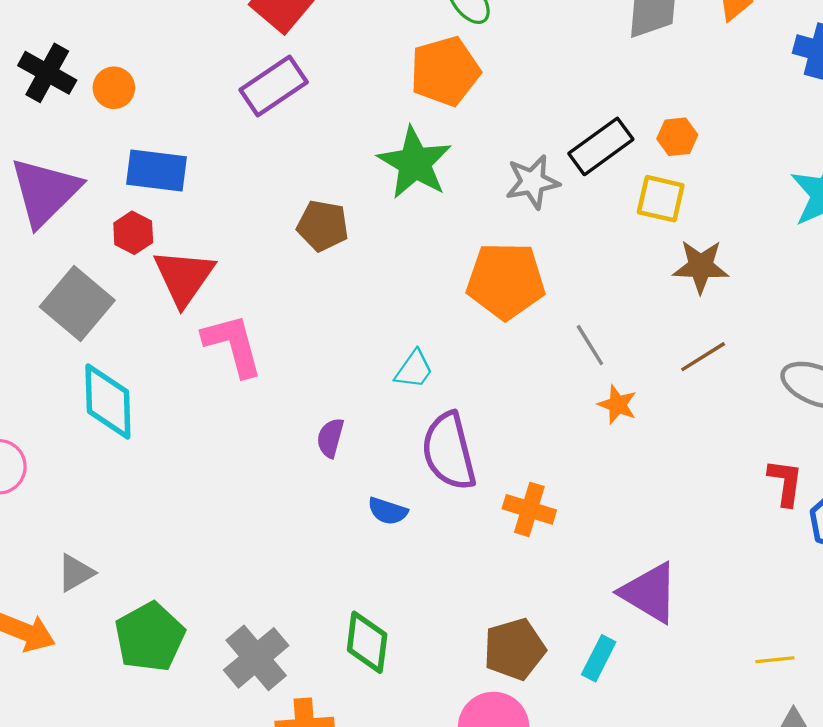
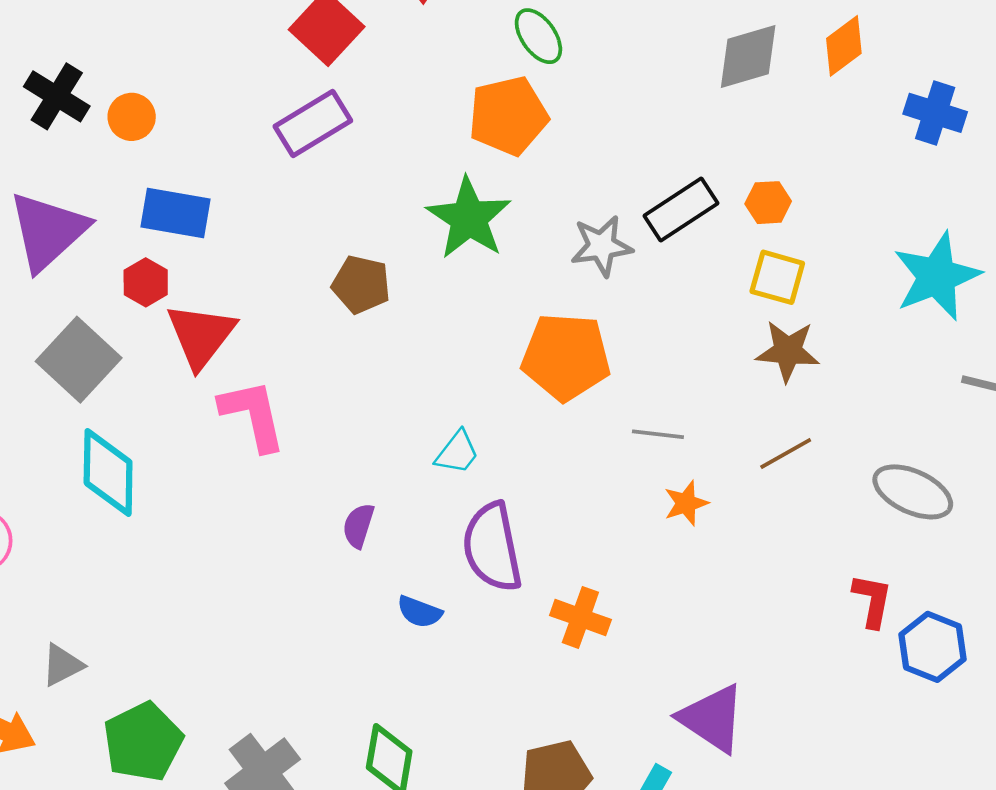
yellow square: (661, 199) -> (777, 277), moved
gray line: (590, 345) -> (658, 434), turned -54
orange star: (617, 405) -> (686, 503), turned 30

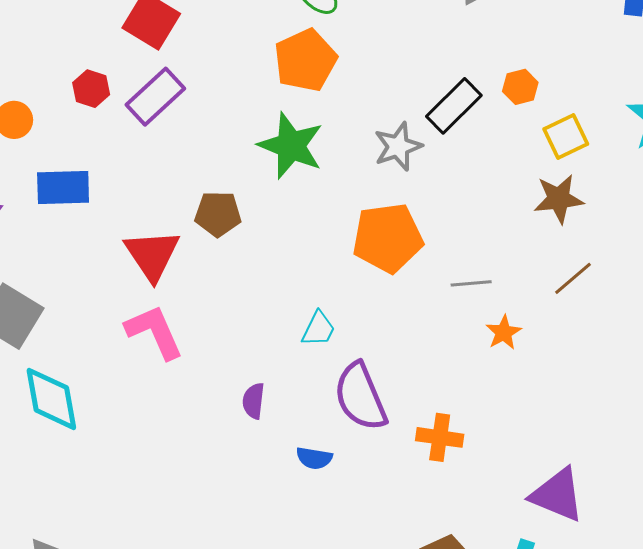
yellow square: (777, 277) -> (566, 137), moved, turned -30
red hexagon: (146, 282) -> (91, 89), moved
red triangle: (201, 336) -> (152, 255), moved

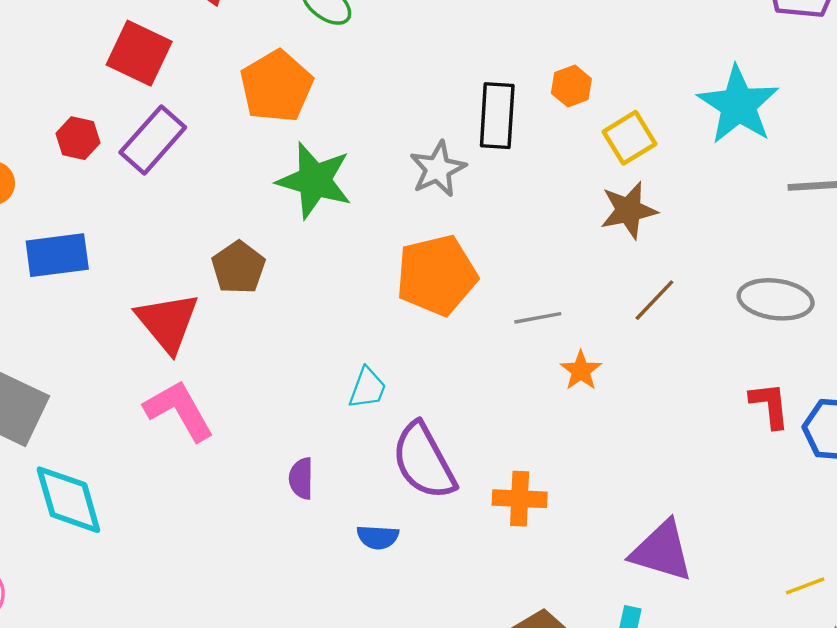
orange pentagon: (305, 60) -> (276, 86), moved
black rectangle: (454, 106) -> (497, 116), turned -36
brown pentagon: (218, 214) -> (238, 267), turned -30

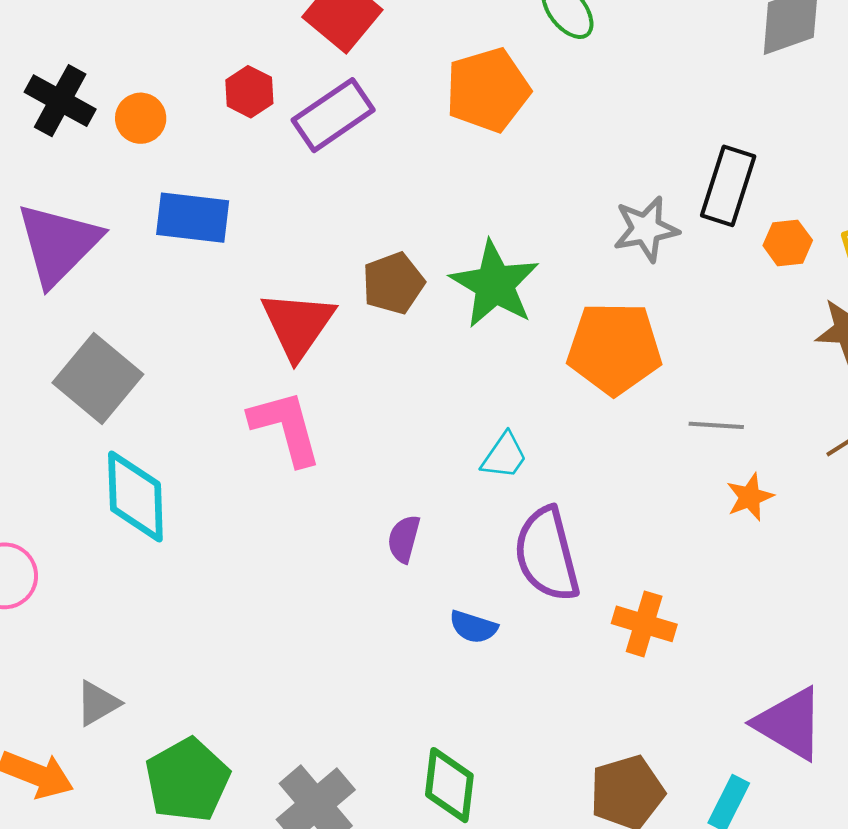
orange hexagon: (571, 86) -> (788, 243), moved
green star: (314, 180) -> (495, 284), moved

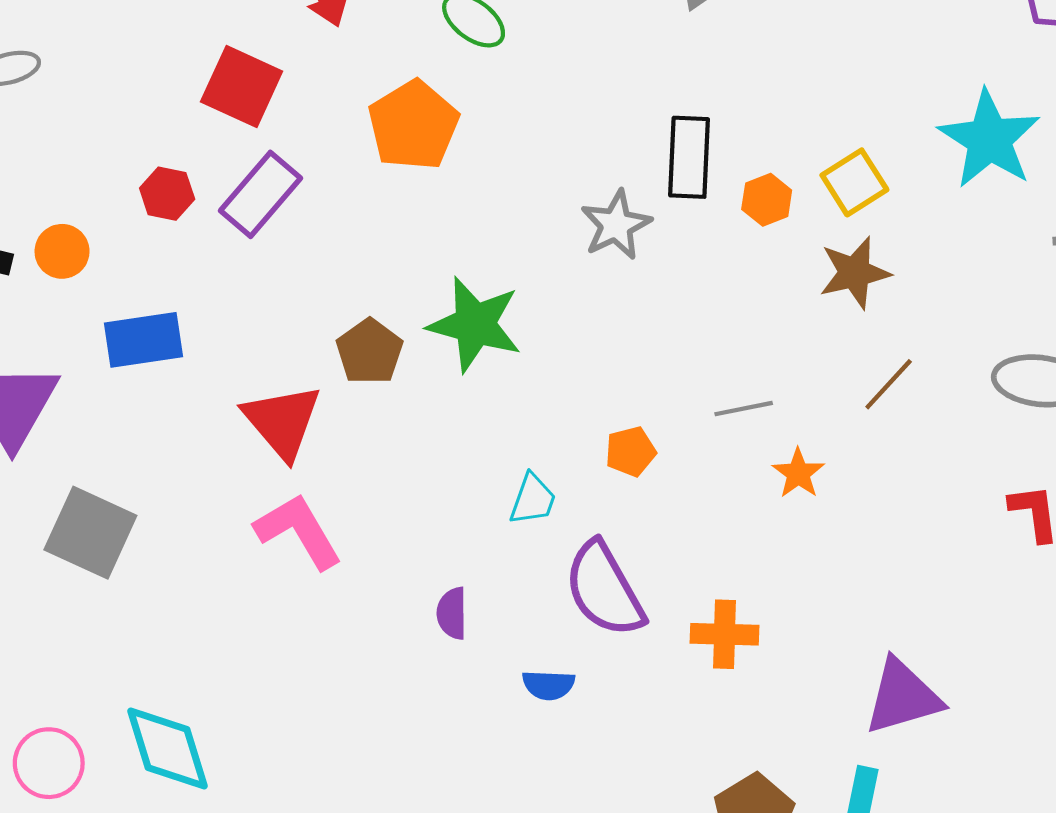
orange pentagon: (614, 348) -> (631, 451), moved, size x0.5
cyan diamond: (135, 497) -> (167, 749), moved
purple triangle: (789, 724) -> (903, 697), turned -32

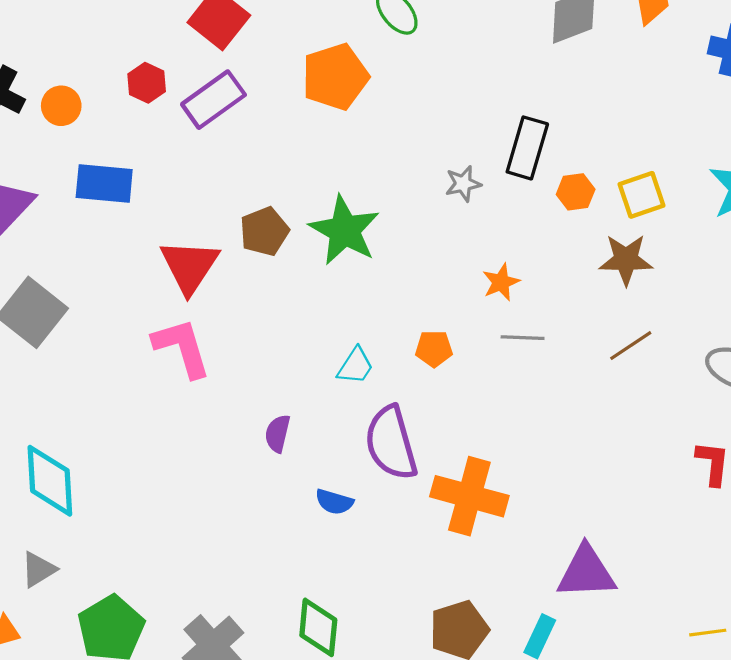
gray star: (616, 225) -> (463, 184), size x0.7
orange star: (798, 473) -> (501, 282), moved
orange cross: (725, 634) -> (469, 496), size x1.5

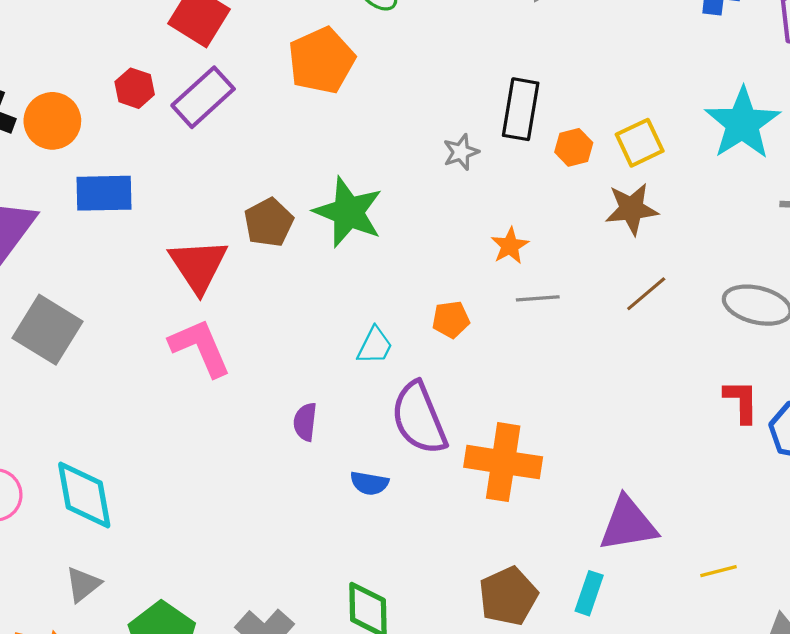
orange circle: (61, 106) -> (52, 121), size x1.4
yellow line: (708, 633) -> (719, 571), moved

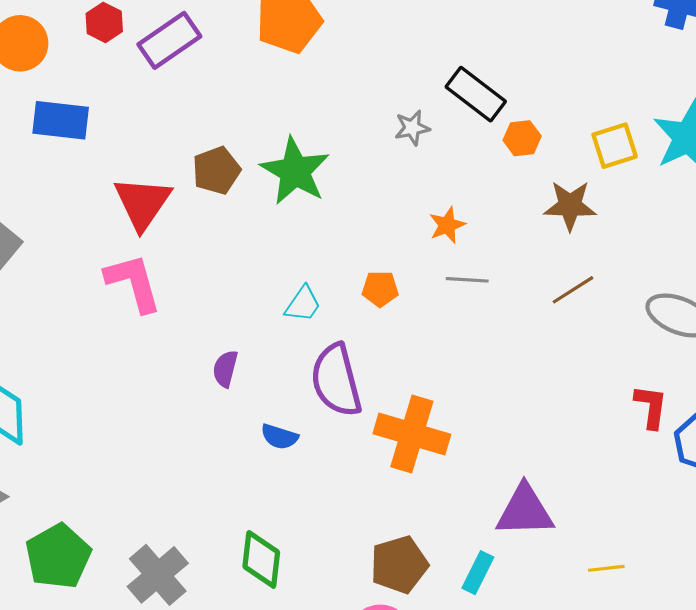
black rectangle: (521, 109) -> (476, 94), turned -70
yellow square: (640, 143) -> (615, 146), moved

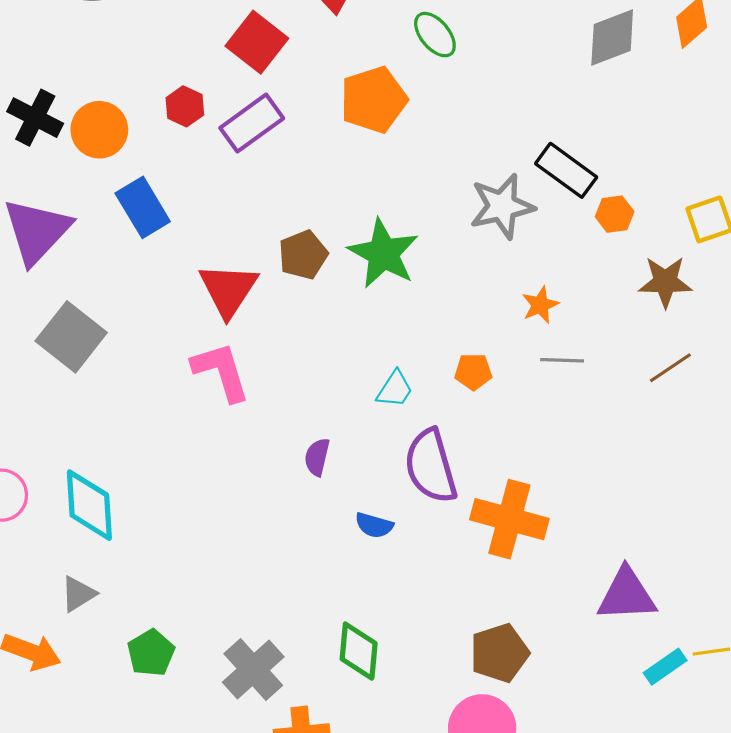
blue rectangle: (61, 120) -> (143, 207), turned 54
gray star: (412, 128) -> (502, 206), size x1.8
green pentagon: (58, 556) -> (151, 653), size x0.7
cyan rectangle: (478, 573) -> (665, 667), moved, turned 30

